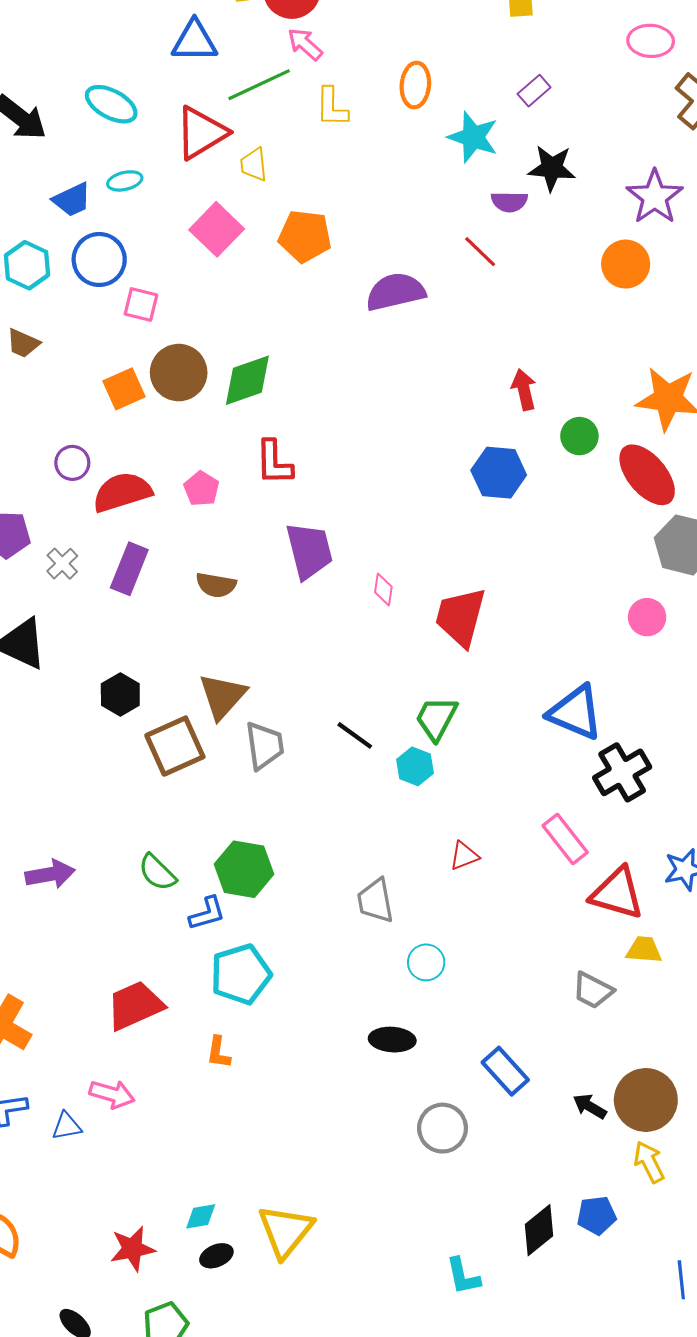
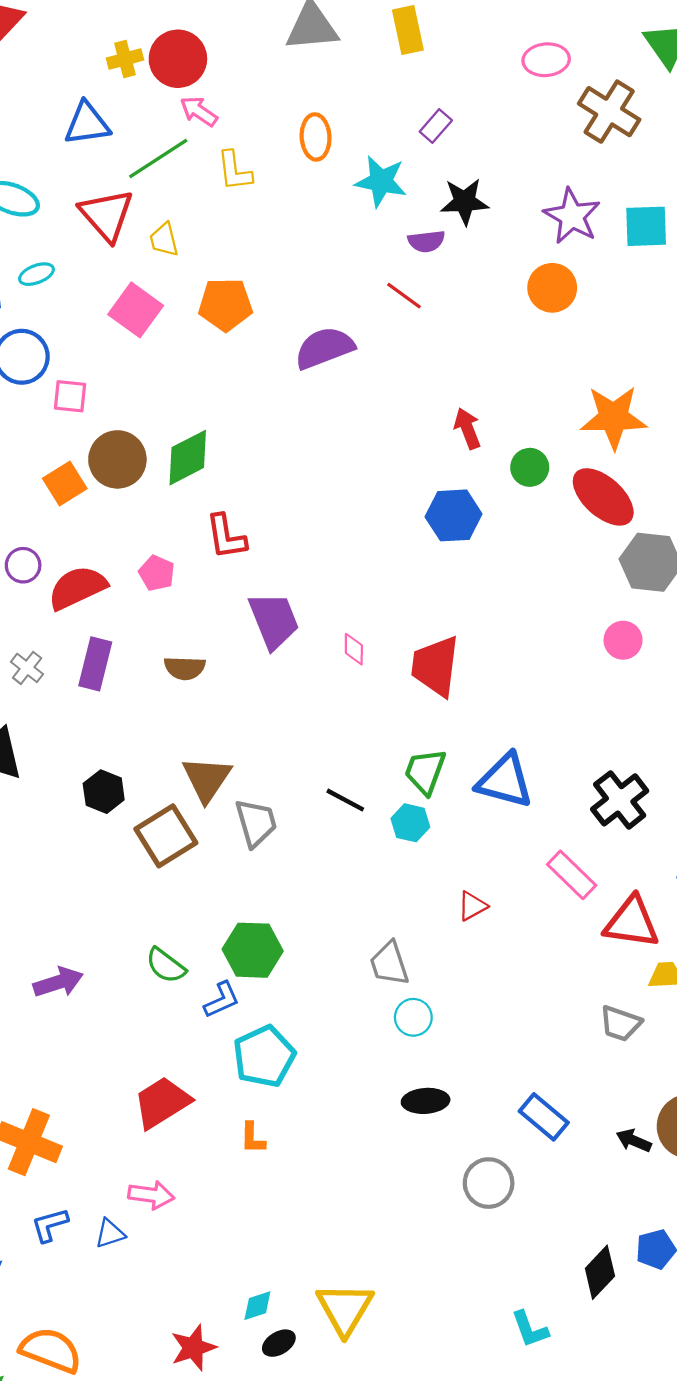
red triangle: (201, 133) -> (107, 215), turned -32
blue triangle: (575, 712) -> (505, 781), moved
cyan circle: (426, 962) -> (413, 1017), moved

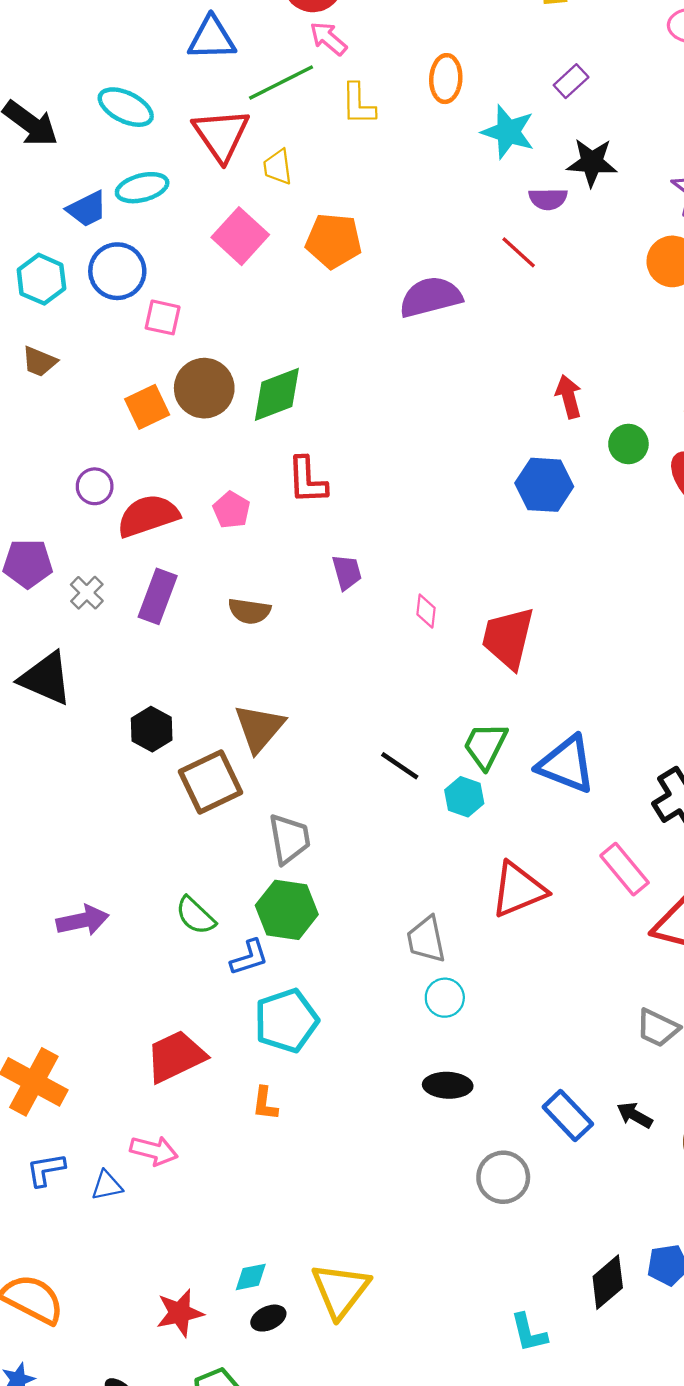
cyan ellipse: (36, 274) -> (142, 188), size x1.4
purple trapezoid: (274, 620) -> (347, 572), size x0.6
gray trapezoid: (256, 823) -> (289, 839), moved
red triangle: (472, 906) -> (518, 890), size x1.8
black arrow: (634, 1141) -> (635, 1115), moved

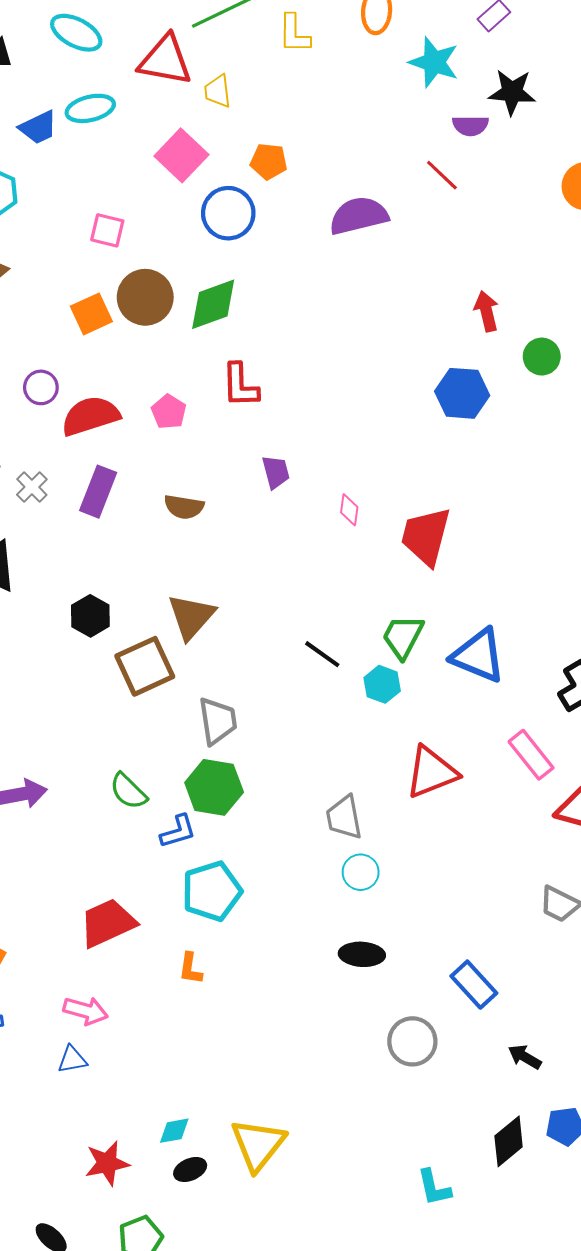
red triangle: (221, 135) -> (165, 60), turned -46
orange pentagon: (334, 241) -> (269, 161), size x0.7
blue circle: (117, 271) -> (228, 213), moved
black arrow: (635, 1115) -> (525, 1057), moved
blue triangle: (107, 1186) -> (72, 1060), moved

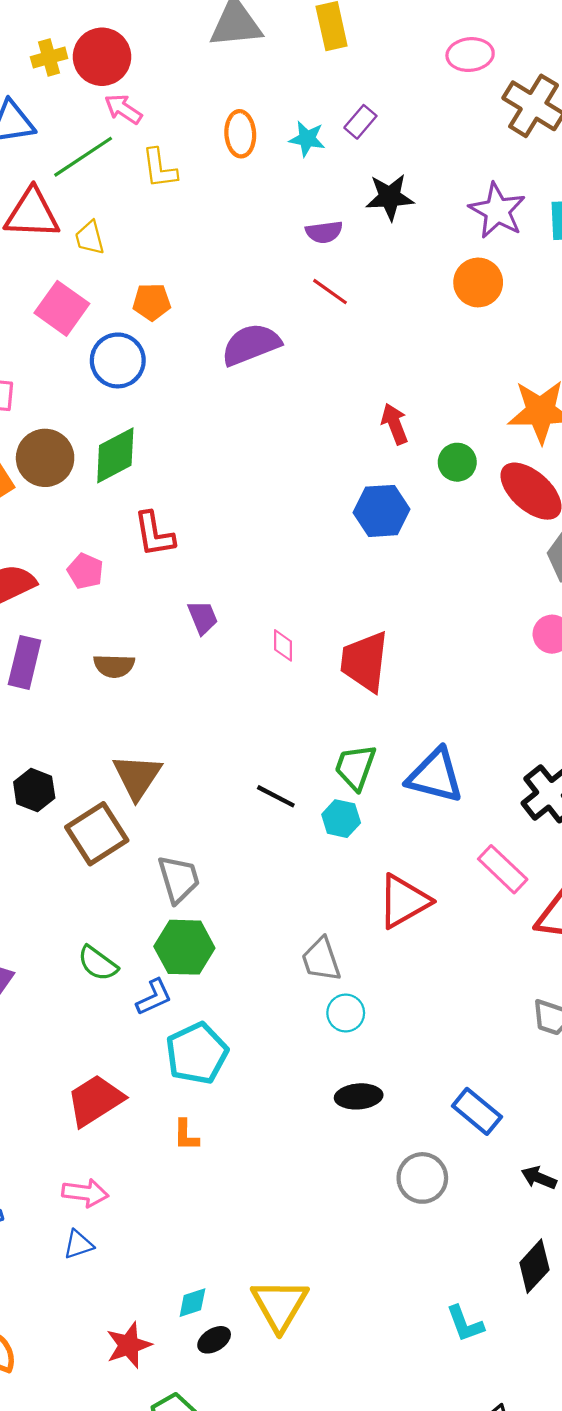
cyan star: (434, 62) -> (307, 139), moved, size x0.7
purple semicircle: (470, 126) -> (324, 232), moved

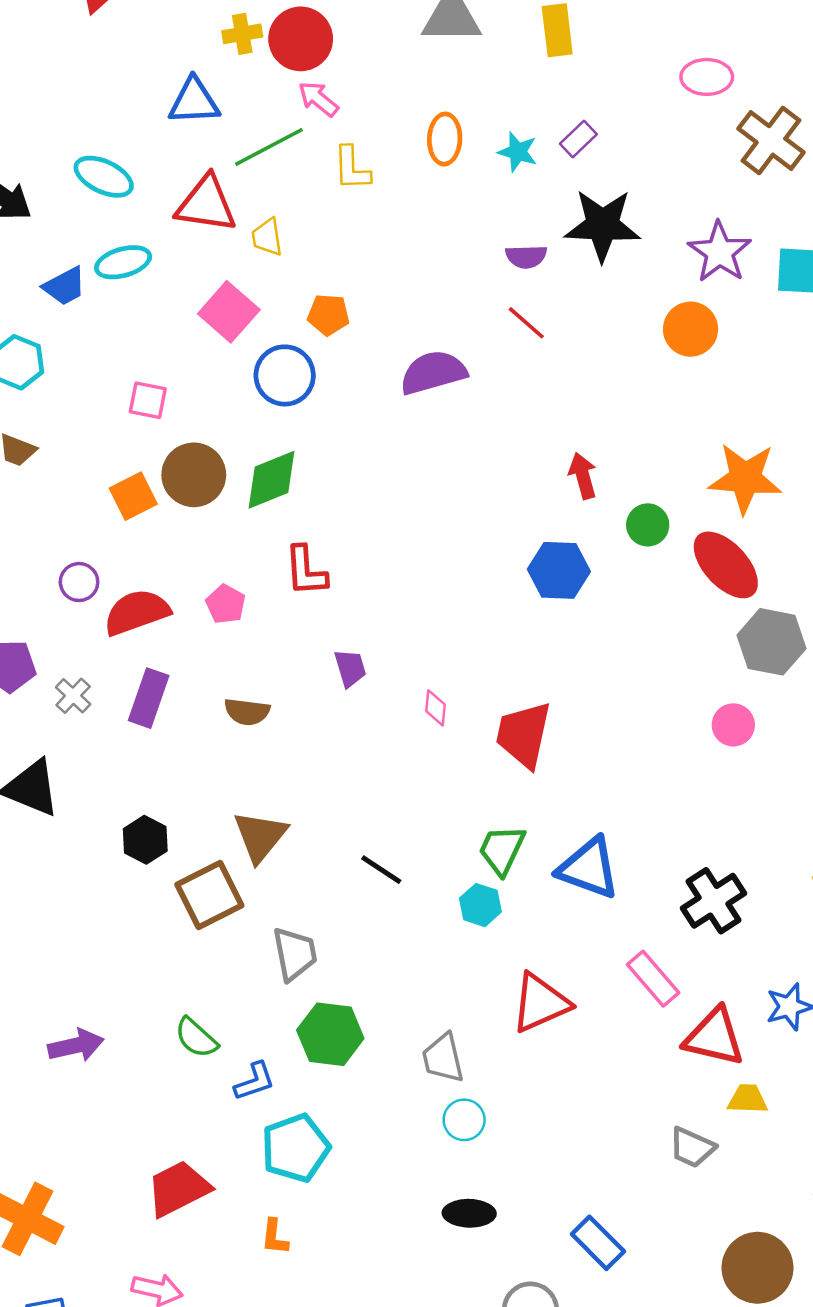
black star: (390, 197) -> (602, 225), size x1.4
black line: (276, 796) -> (381, 870), moved
green hexagon: (184, 947) -> (330, 1034), moved

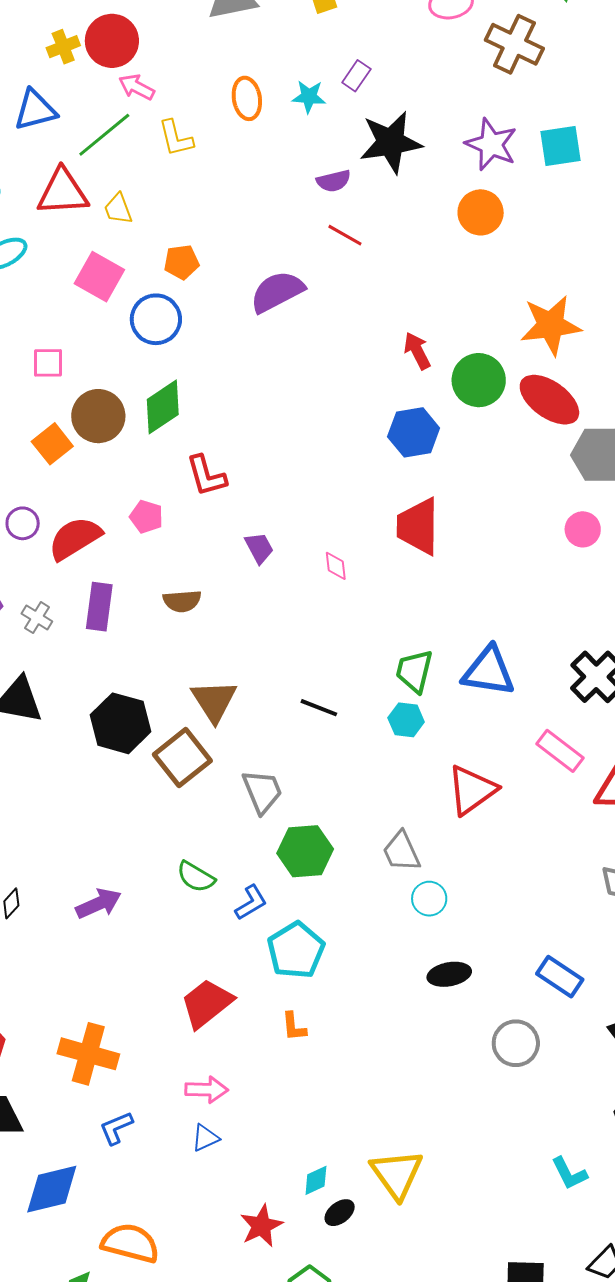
green circle: (648, 525) -> (479, 380), size x1.5
red trapezoid: (524, 735) -> (418, 526), moved
black hexagon: (145, 840) -> (120, 723), size x1.5

